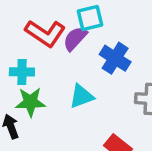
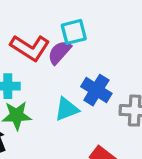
blue cross: (115, 58) -> (96, 90), moved

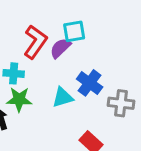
red L-shape: (30, 48) -> (35, 42), turned -92

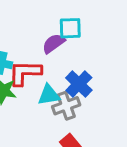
red L-shape: (35, 42) -> (25, 73), moved, turned -132
gray cross: (121, 103) -> (66, 106), moved, turned -35

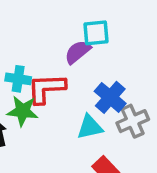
cyan triangle: (49, 95) -> (90, 127), moved
gray cross: (66, 106) -> (133, 121), moved

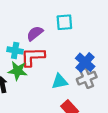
purple semicircle: (78, 52) -> (35, 33), moved
blue cross: (110, 97) -> (85, 62), moved

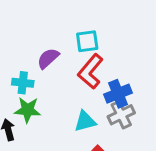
red L-shape: (33, 57) -> (91, 71), moved, turned -45
blue cross: (85, 62) -> (118, 94), turned 30

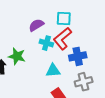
cyan cross: (23, 83) -> (46, 43), moved
gray cross: (121, 115) -> (84, 82), moved

